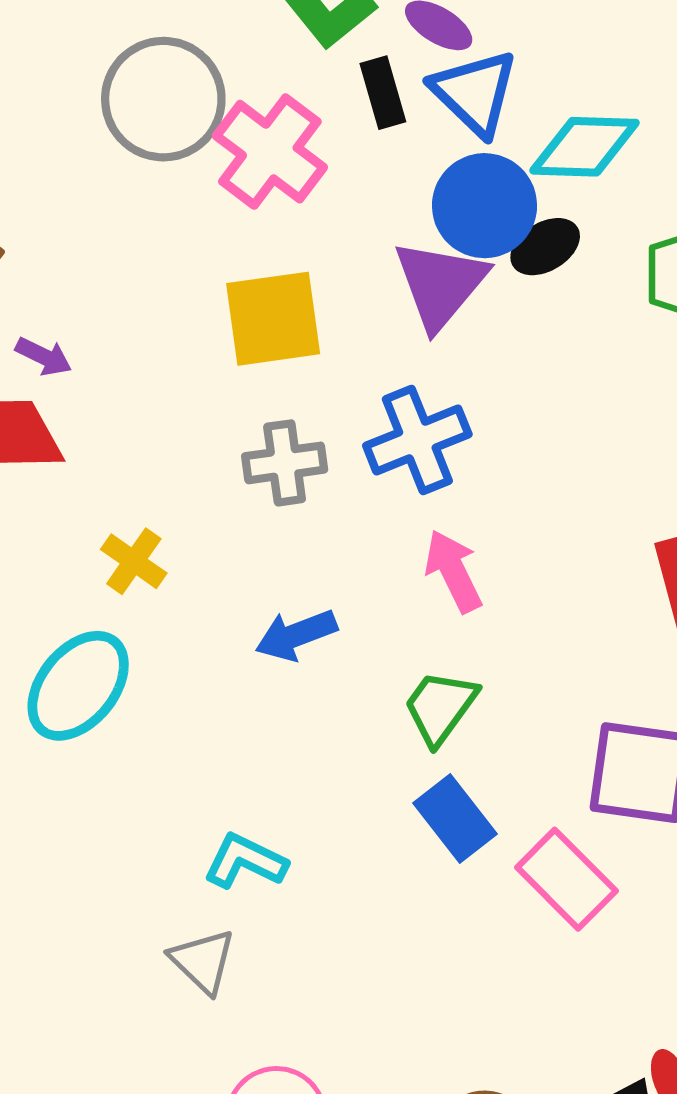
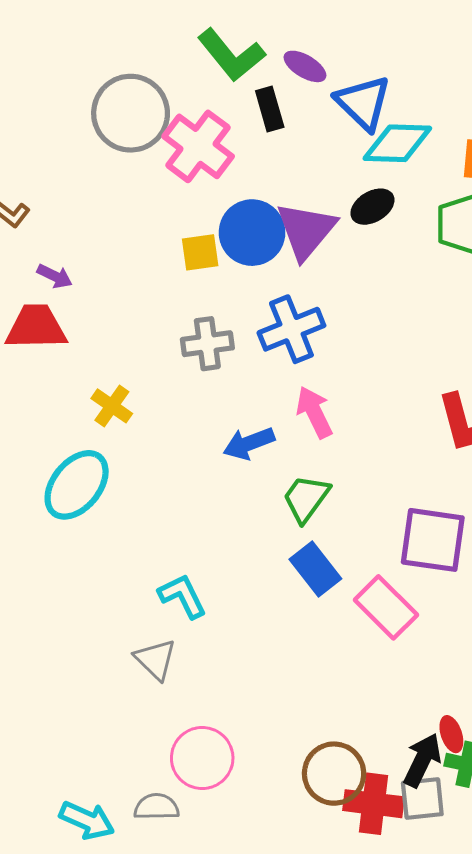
blue triangle: (475, 93) -> (363, 103), moved
blue circle: (485, 206) -> (252, 233), moved
yellow square: (273, 319) -> (200, 252), size x0.6
blue arrow: (296, 635) -> (249, 443), moved
cyan L-shape: (245, 861) -> (182, 596), turned 38

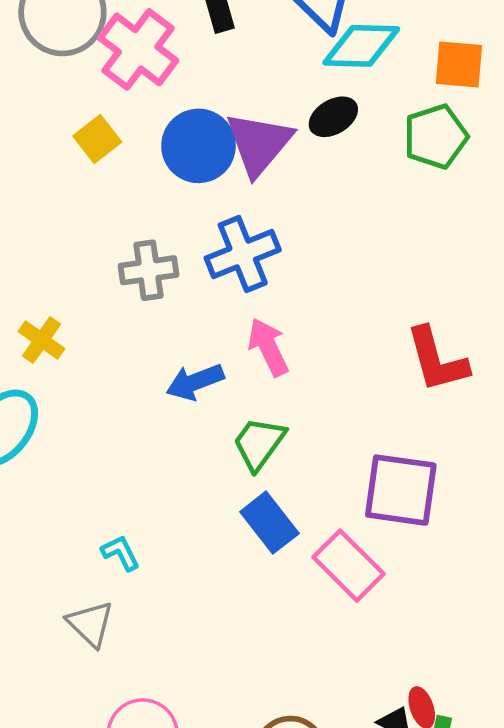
yellow square: (200, 252) -> (97, 139), moved, turned -30
cyan L-shape: (182, 596) -> (121, 553), size x0.7

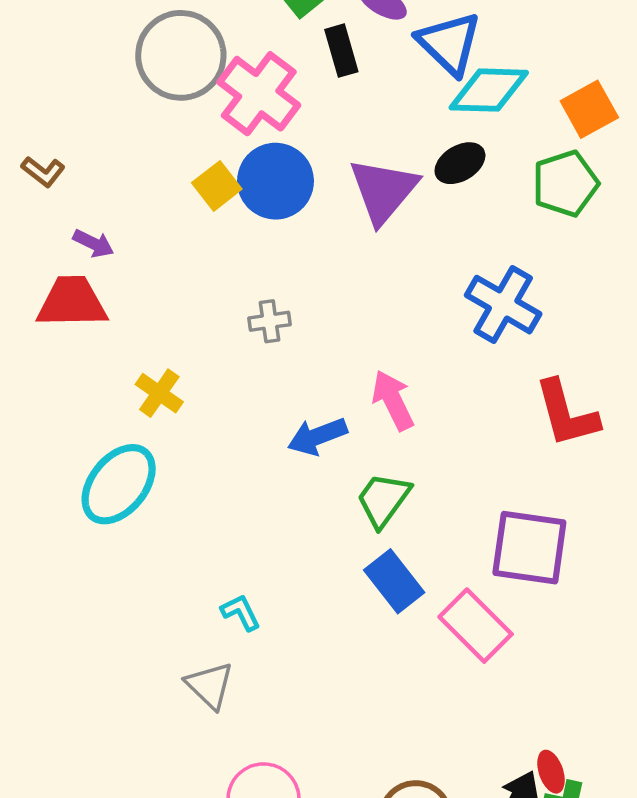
orange square: (459, 64) -> (589, 109), turned -34
blue circle: (198, 146) -> (275, 181), moved
blue cross: (243, 254) -> (503, 305), moved, turned -38
gray cross: (148, 270) -> (270, 321), size x0.7

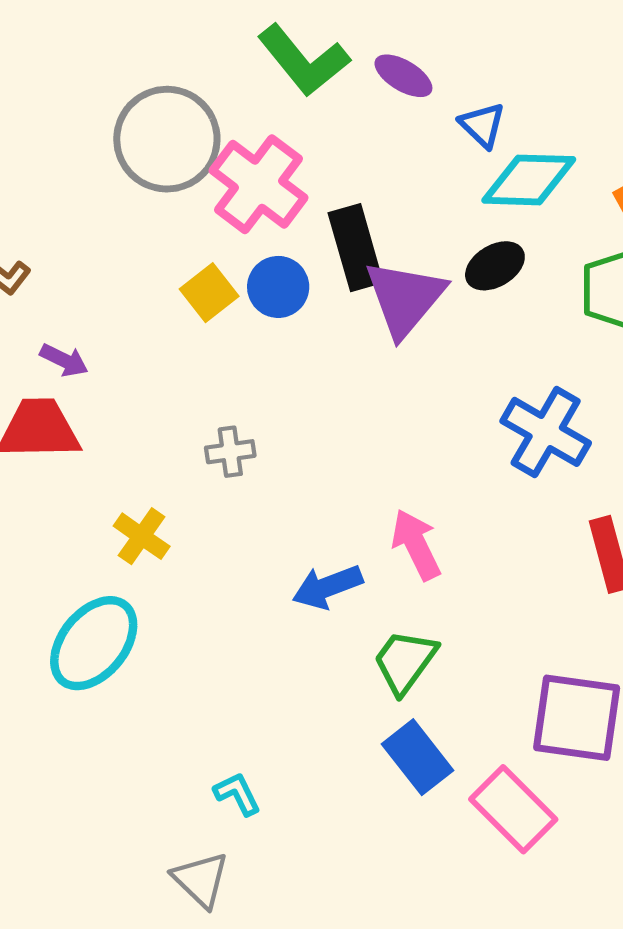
blue triangle: (449, 43) -> (482, 125), size x0.6
black rectangle: (341, 51) -> (356, 248), moved, size x1.4
blue circle: (275, 181) -> (278, 287), size x0.7
gray cross: (270, 321) -> (230, 452), moved

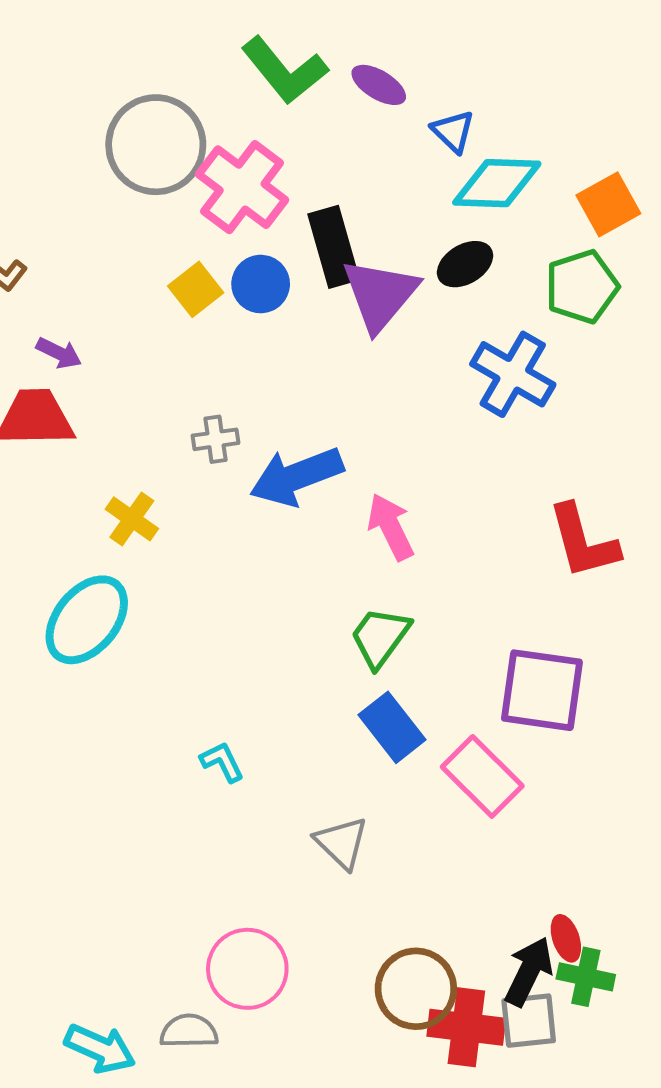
blue cross: (546, 432) -> (513, 374), moved
blue arrow: (327, 587) -> (296, 476), moved, size x1.4
gray triangle: (201, 880) -> (342, 843), moved

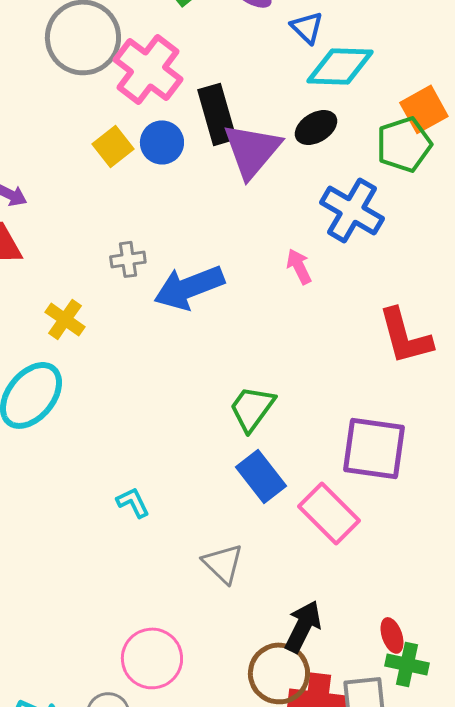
orange square: (608, 204) -> (424, 109), moved
pink arrow: (391, 527) -> (299, 266), moved, size x0.7
black arrow: (529, 972) -> (303, 626), moved

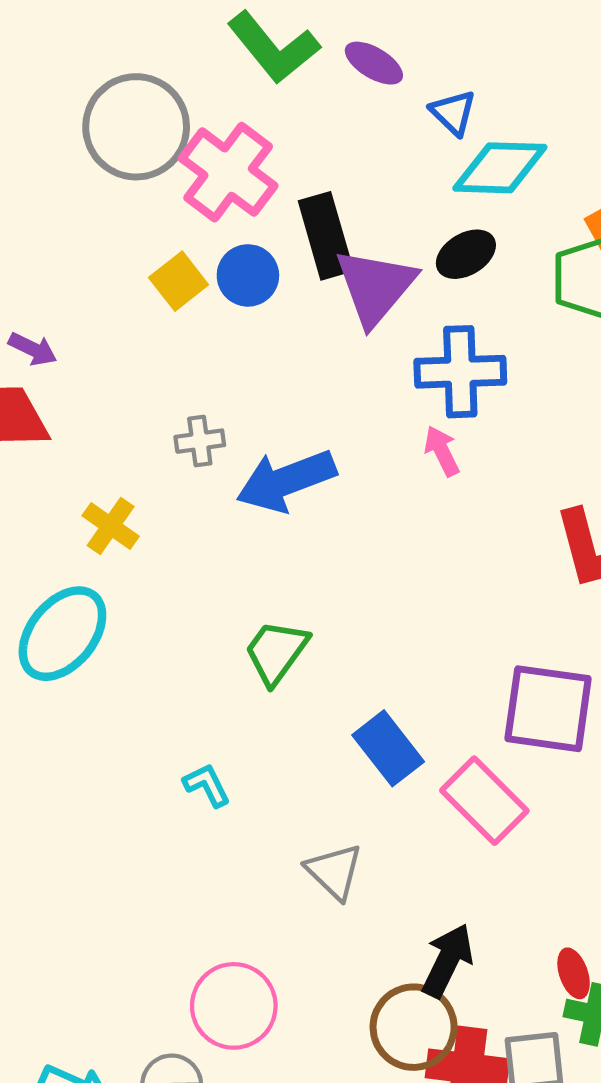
blue cross: (352, 210) -> (460, 372), moved, turned -32
green trapezoid: (252, 408) -> (276, 652), moved

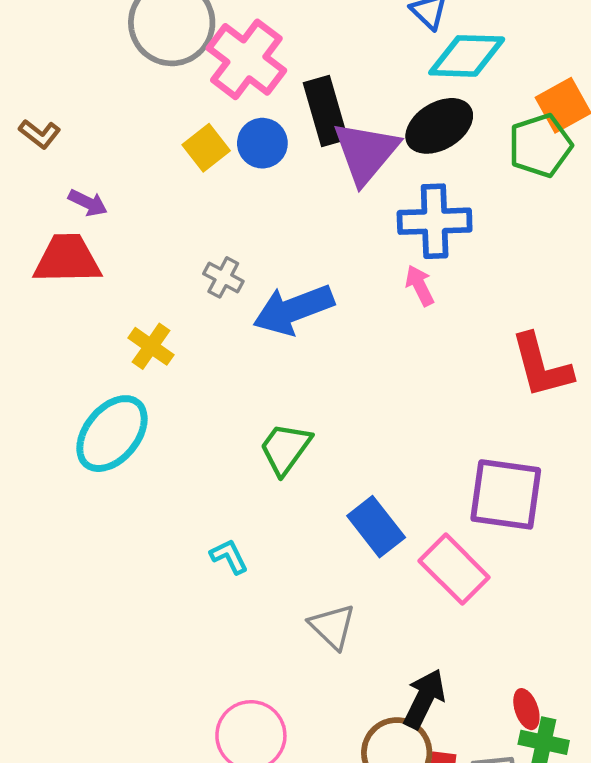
black ellipse: (466, 254) -> (439, 126), size x1.4
gray cross: (200, 441) -> (223, 277), turned 36

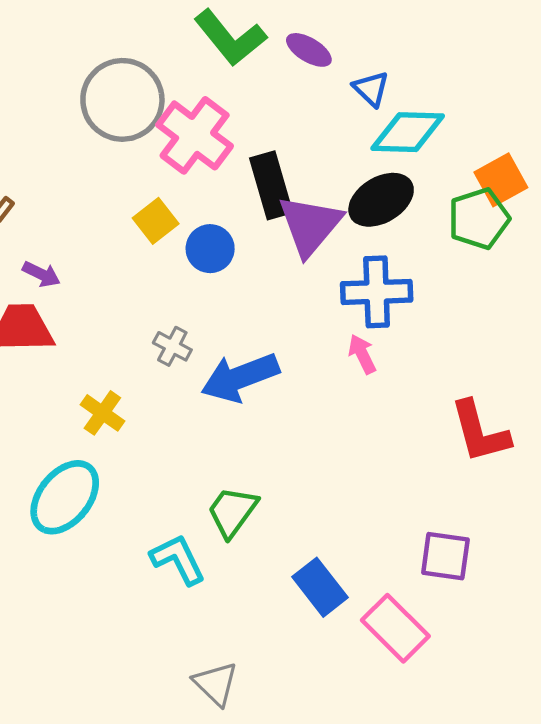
blue circle: (262, 143) -> (210, 249), moved
purple square: (506, 494) -> (445, 556), size x0.7
cyan L-shape: (229, 556) -> (178, 559), moved, size x1.5
gray triangle: (332, 626) -> (216, 684), moved

